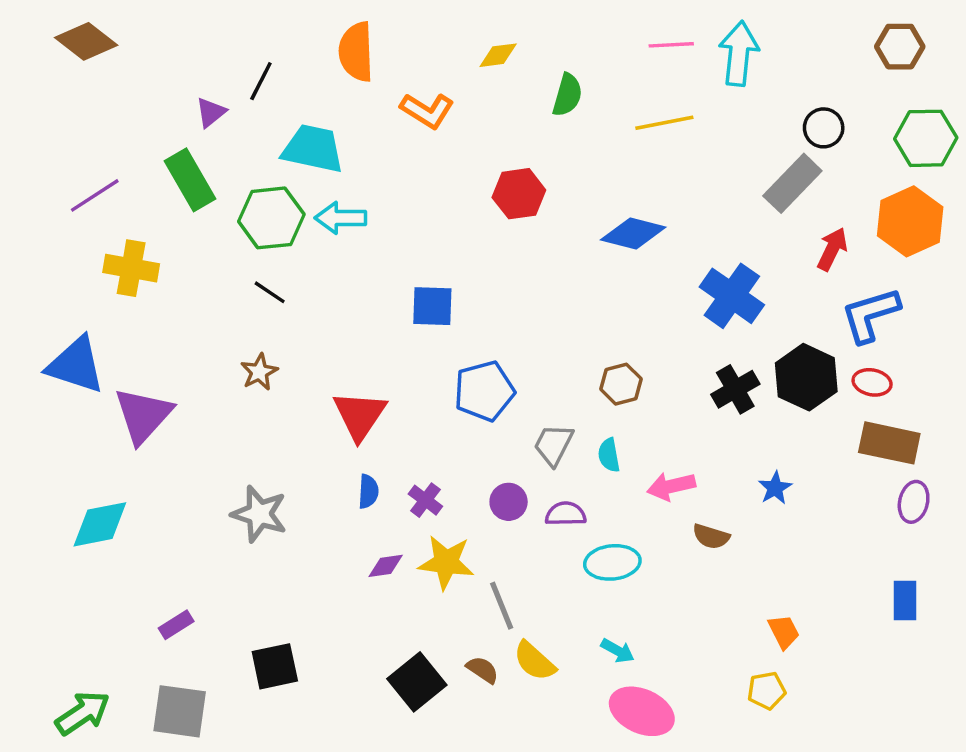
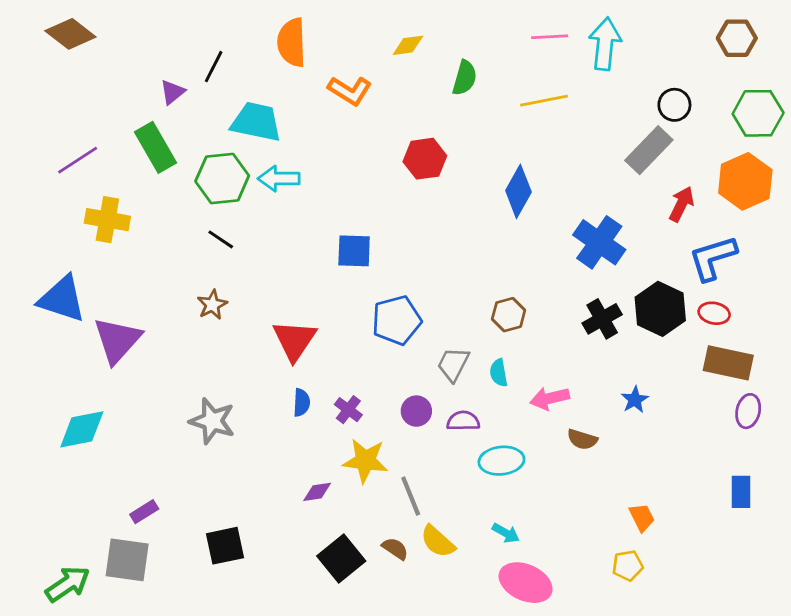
blue diamond: (633, 233) -> (518, 191), turned -75
purple diamond: (386, 566) -> (317, 492), moved
gray square: (180, 711) -> (127, 560), moved

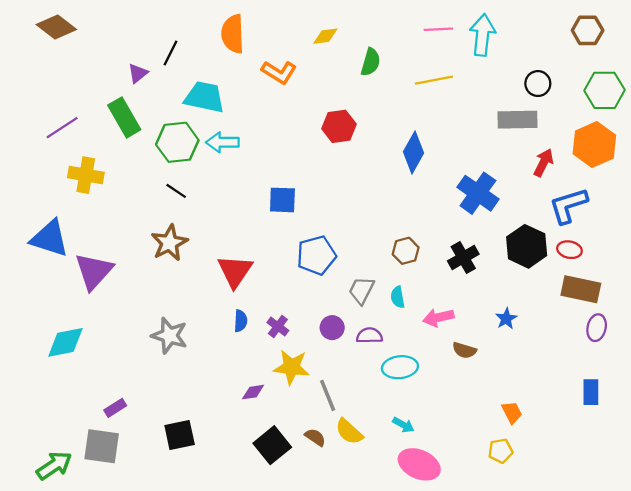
gray rectangle: (649, 150) -> (517, 120), turned 45
brown star: (212, 305) -> (169, 243), size x1.5
black cross: (602, 319) -> (463, 258), moved

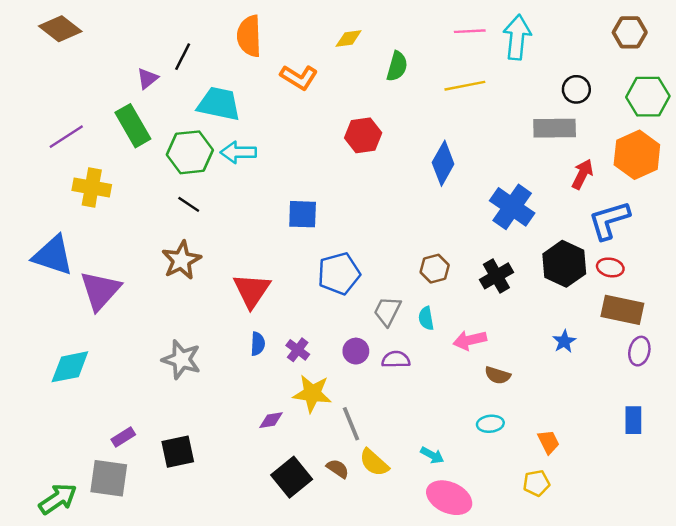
blue star: (506, 319) -> (564, 341), moved
cyan ellipse: (400, 367) -> (490, 424), moved, size x0.7
black square: (180, 435) -> (178, 452), moved

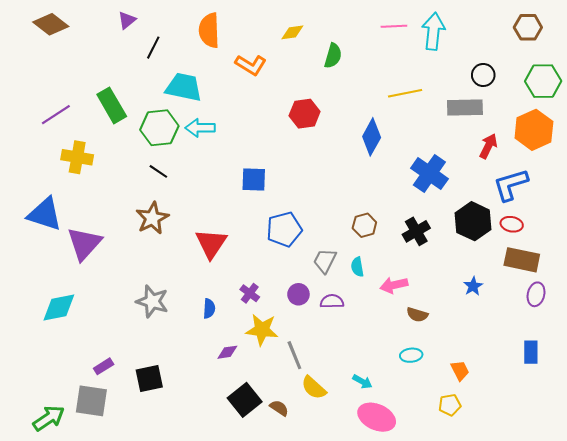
purple triangle: (147, 78) -> (127, 20), moved
yellow line: (465, 86) -> (405, 93), moved
blue semicircle: (258, 344) -> (209, 308), moved
brown semicircle: (338, 469) -> (279, 408), moved

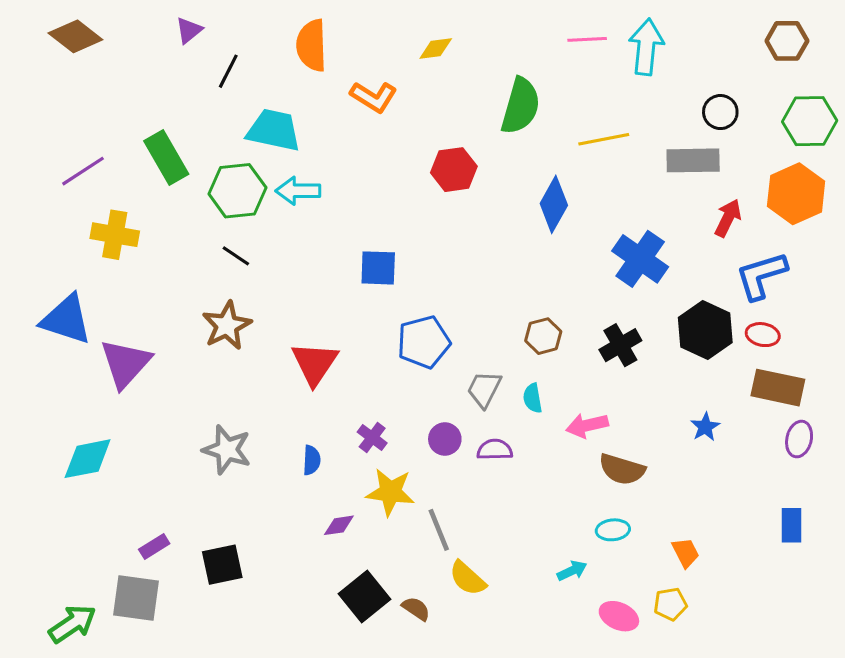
green semicircle: (333, 56) -> (521, 106), moved, size x1.5
brown semicircle: (417, 315) -> (622, 469), size x1.4
cyan arrow: (362, 382) -> (572, 571), moved, turned -54
pink ellipse: (377, 417) -> (619, 616), moved, size x0.7

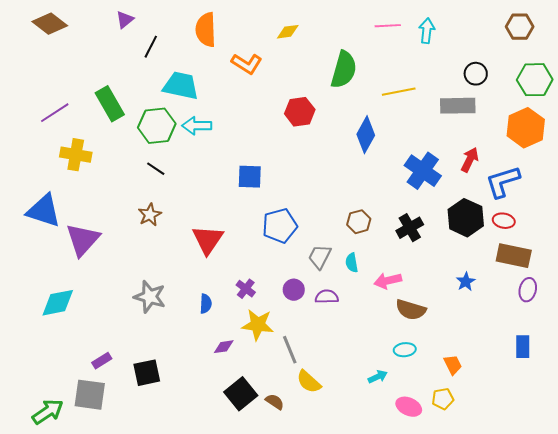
cyan arrow: (646, 47) -> (427, 31), size x0.7
red arrow: (728, 218) -> (470, 160), moved
brown star: (227, 325) -> (150, 215), size x0.7

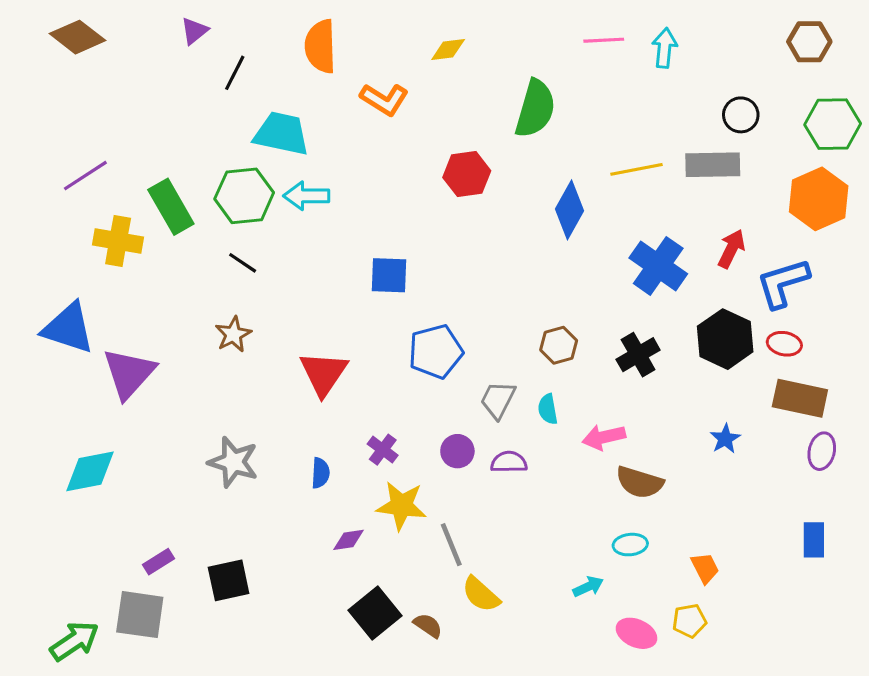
yellow line: (399, 92) -> (636, 169), moved
green rectangle: (110, 104) -> (171, 207), moved

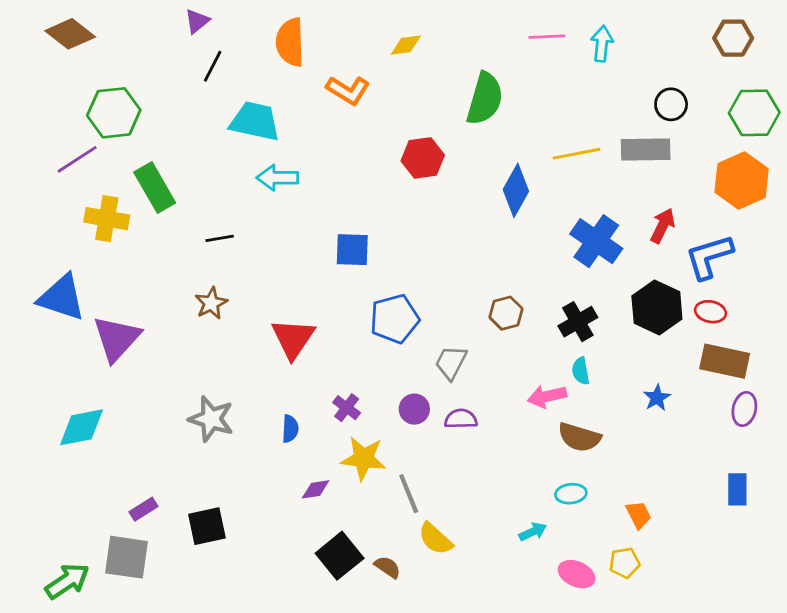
purple triangle: (194, 31) -> (197, 21), moved
green hexagon: (244, 196) -> (114, 113), moved
black line: (243, 263) -> (220, 238), turned -44
cyan semicircle: (548, 409) -> (581, 371), moved

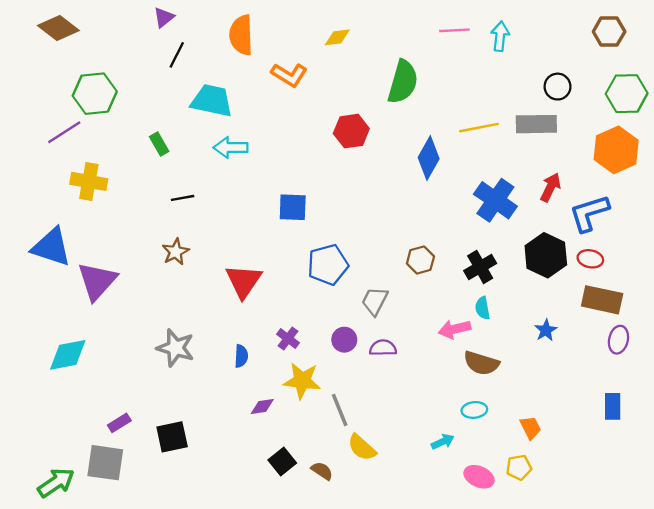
green rectangle: (155, 188) -> (159, 144), moved, size x0.6
black square: (340, 556) -> (282, 462), size x0.7

